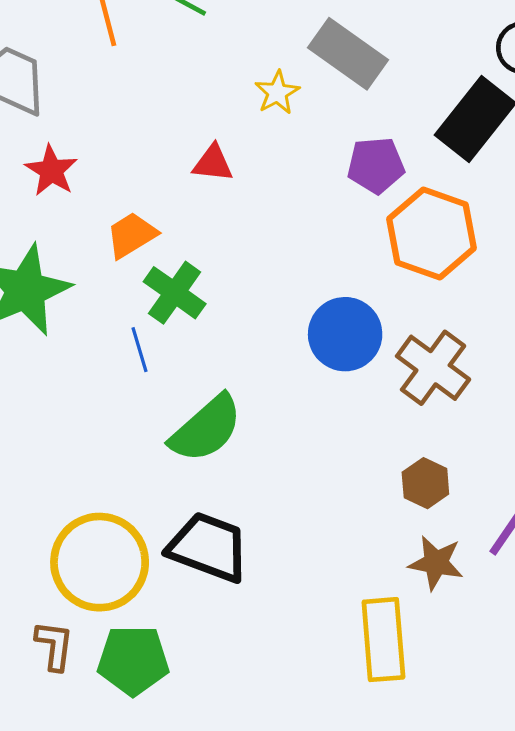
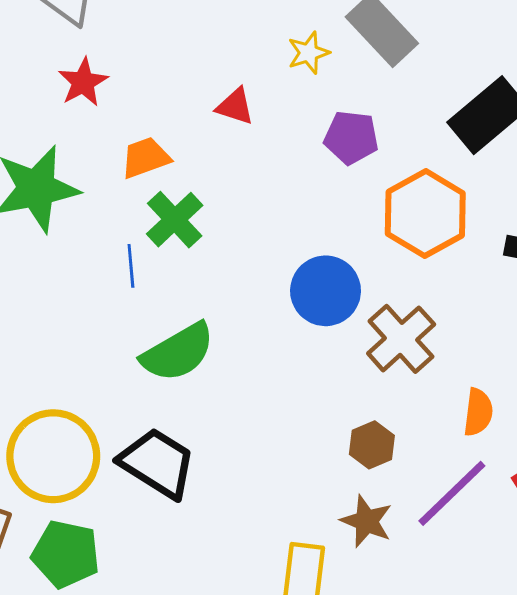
purple pentagon: (376, 165) -> (351, 138), moved

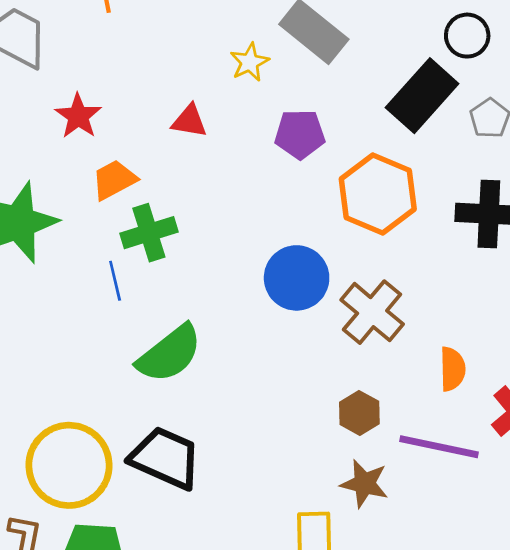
red star: (83, 82) -> (78, 116), moved
green cross: (175, 220) -> (149, 233), turned 34
purple line: (452, 493) -> (439, 447), turned 64

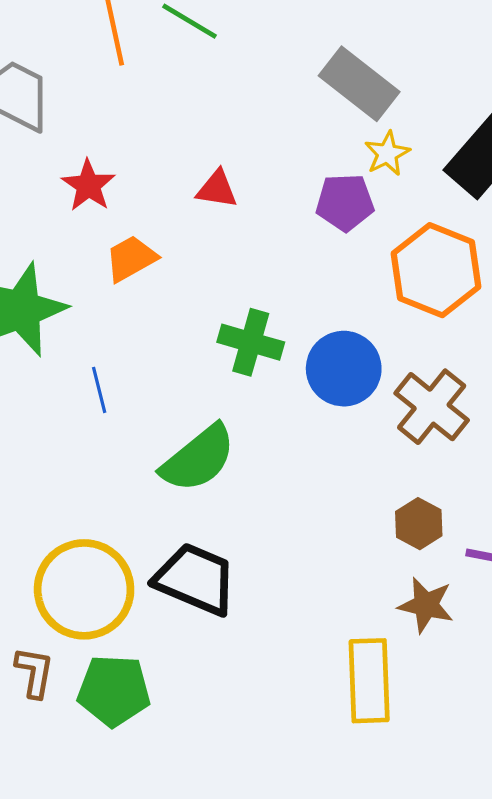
yellow star: (250, 62) -> (387, 154), moved
green cross: (149, 233) -> (251, 342), moved, turned 34
blue line: (115, 281) -> (99, 390), moved

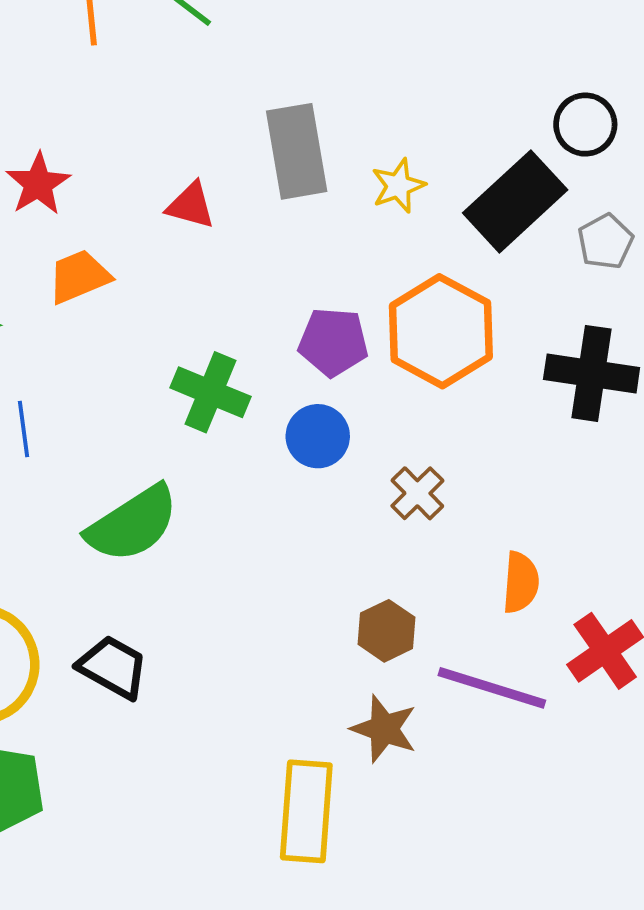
gray rectangle: (359, 84) -> (297, 151), moved, turned 36
purple pentagon: (345, 202) -> (333, 342), moved
blue circle: (344, 369) -> (318, 436), size x0.7
brown cross: (432, 407) -> (417, 493), size x0.6
black trapezoid: (195, 579) -> (113, 667), size x0.7

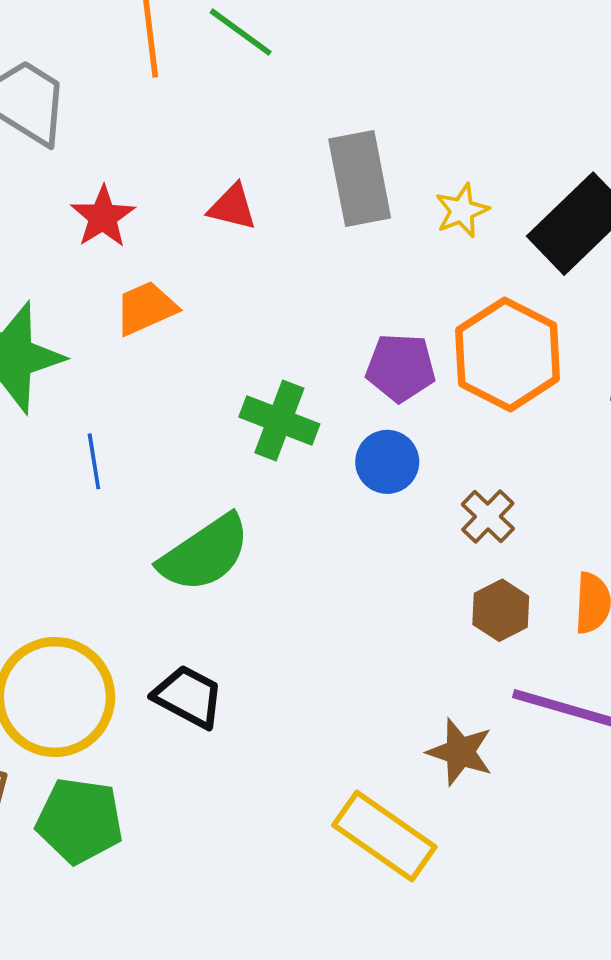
red triangle: (191, 205) -> (232, 207), moved
brown hexagon: (387, 631) -> (501, 610), moved
yellow rectangle: (306, 811) -> (384, 836), turned -58

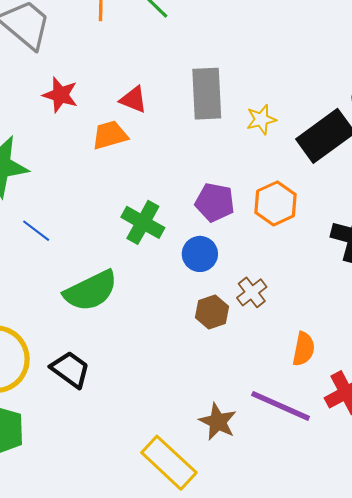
red star: (103, 217) -> (60, 95), turned -30
orange trapezoid: (146, 308) -> (110, 135), moved
orange hexagon: (508, 354) -> (275, 203), size x0.7
blue line: (94, 461) -> (36, 231), turned -52
brown hexagon: (501, 610) -> (212, 312), moved

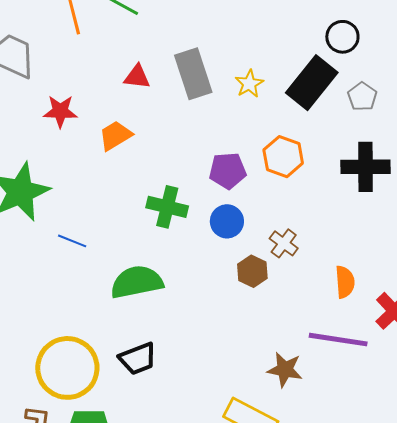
red triangle: (133, 100) -> (137, 77), moved
green semicircle: (91, 291) -> (137, 282), turned -150
black trapezoid: (70, 369) -> (138, 359), turned 138

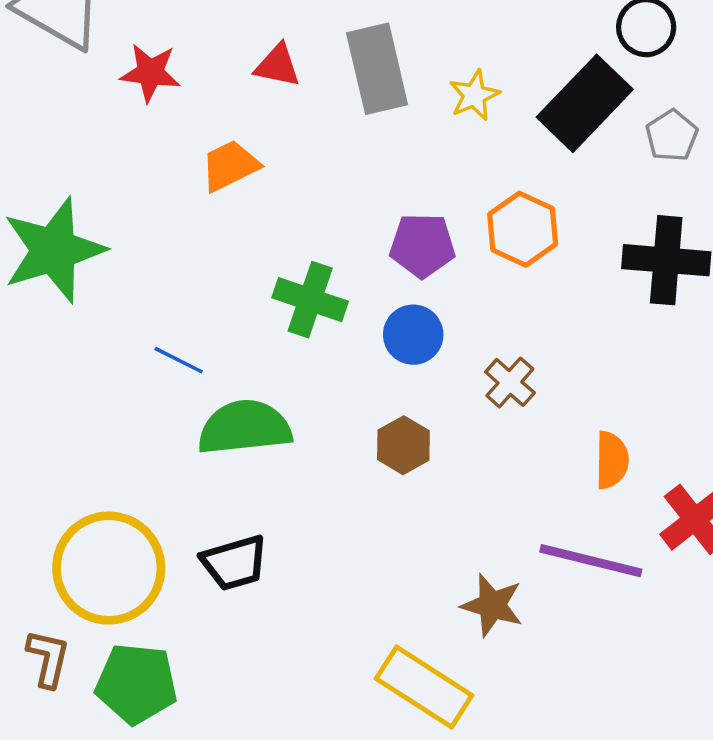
red star: (60, 111) -> (150, 73), moved
blue line: (72, 241) -> (179, 360), moved
brown hexagon: (252, 271) -> (403, 445), moved

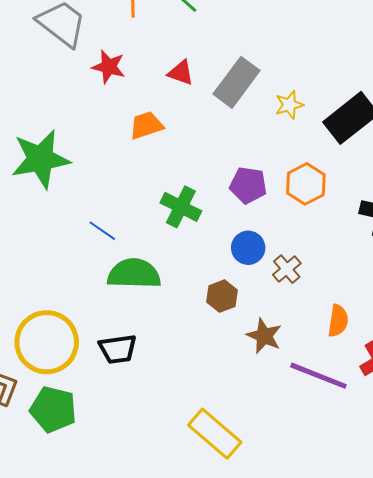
gray rectangle: (377, 69) -> (237, 82), turned 42
blue circle: (413, 335) -> (248, 248), moved
brown star: (492, 605) -> (264, 336), moved

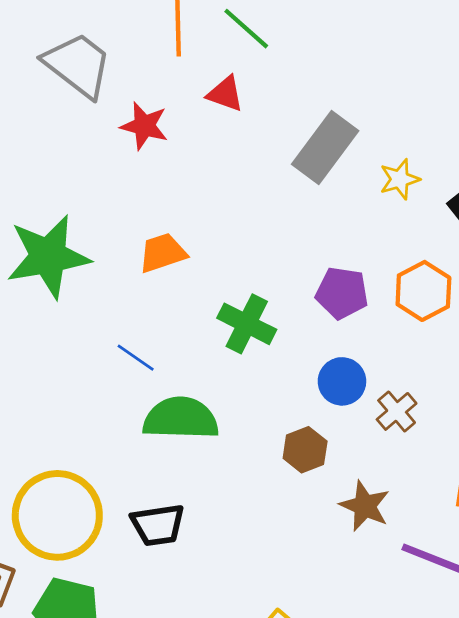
red triangle: (181, 73) -> (225, 94), moved
orange trapezoid: (146, 125) -> (163, 253), moved

